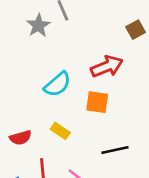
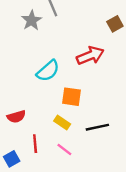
orange square: (97, 102) -> (71, 97), moved
yellow rectangle: (60, 131) -> (62, 122), moved

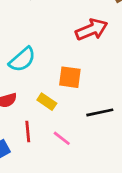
cyan semicircle: (48, 71) -> (22, 59), moved
yellow rectangle: (62, 122) -> (47, 102), moved

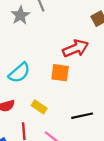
orange square: (70, 77) -> (60, 73), moved

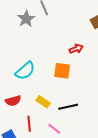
red arrow: (76, 48) -> (76, 49), size x0.6
black line: (82, 116) -> (68, 107), moved

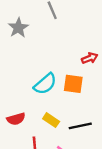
gray star: (26, 19) -> (18, 28), moved
cyan semicircle: (25, 71) -> (45, 84), moved

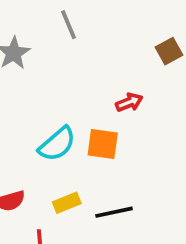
yellow rectangle: (51, 120) -> (67, 203), turned -56

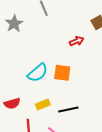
red arrow: (129, 102) -> (77, 41), moved

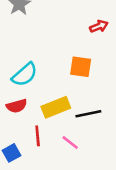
cyan semicircle: (38, 73) -> (25, 75), moved
yellow rectangle: (43, 104) -> (56, 107), size x1.5

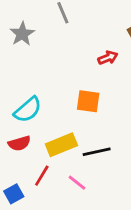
red line: (38, 136) -> (42, 176), turned 36

